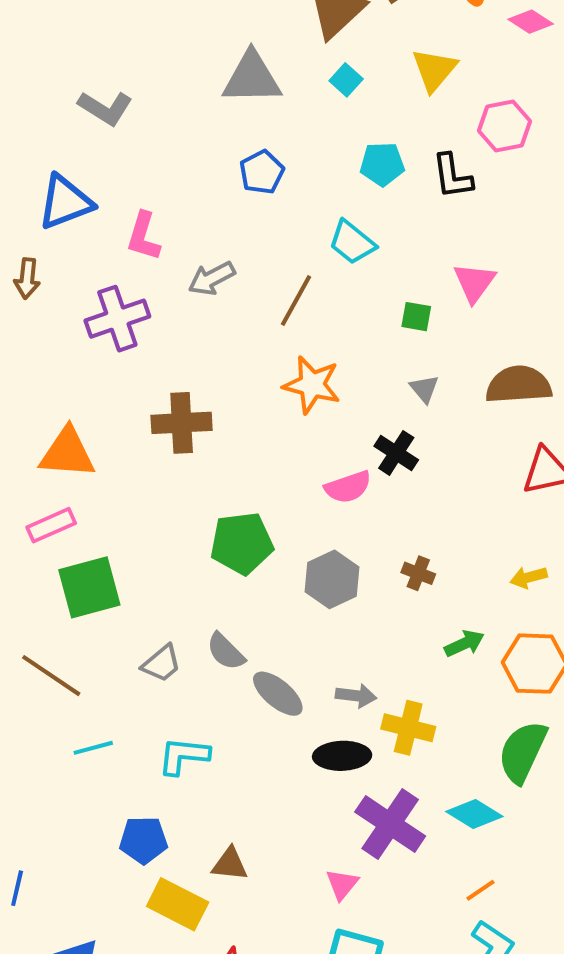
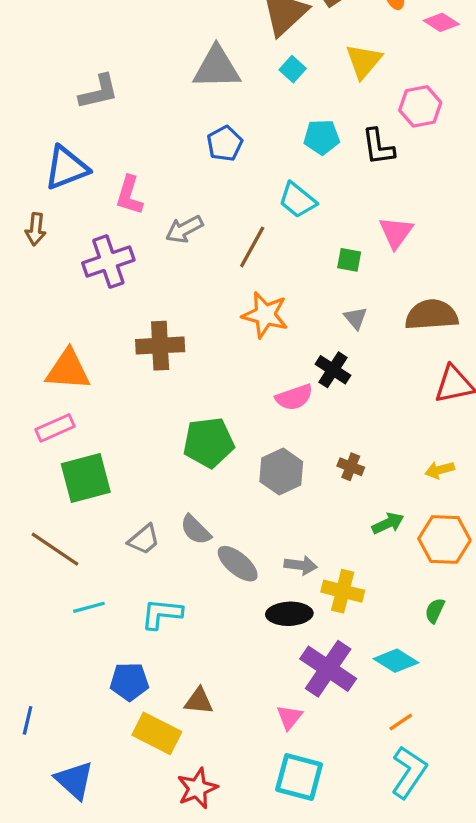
gray L-shape: (105, 108) -> (99, 92), turned -45
green semicircle: (523, 752) -> (435, 611), size x0.5

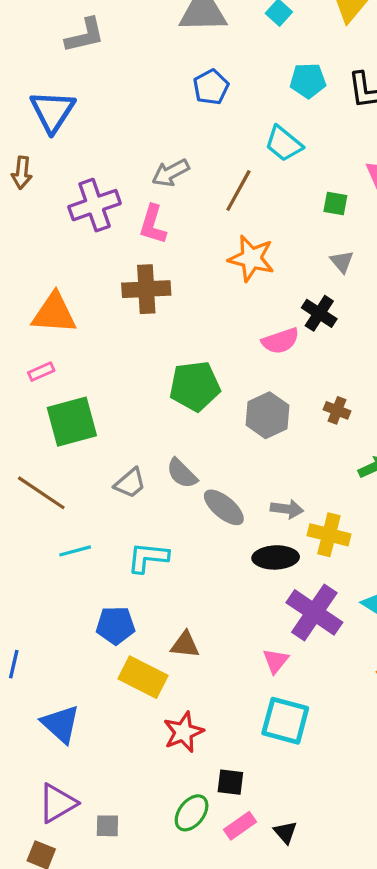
blue triangle: (66, 168) -> (53, 111), turned -36
pink L-shape: (129, 195) -> (153, 224), moved
pink rectangle: (55, 428) -> (41, 372), size x0.7

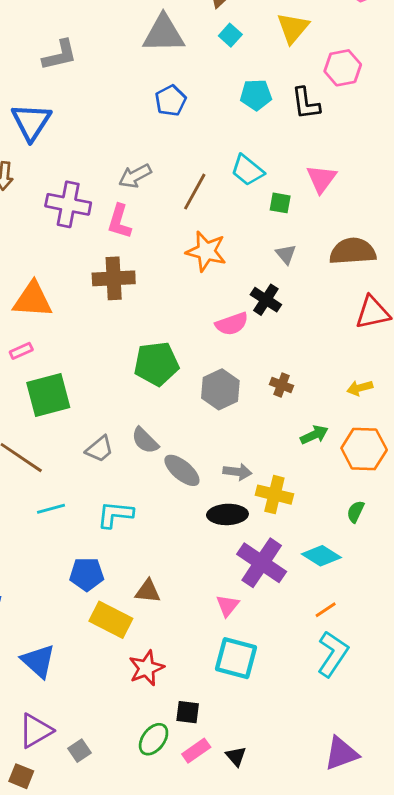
cyan trapezoid: (284, 144) -> (247, 170), moved
purple cross: (95, 205) -> (68, 204), turned 30
gray square: (107, 826) -> (80, 751), turned -35

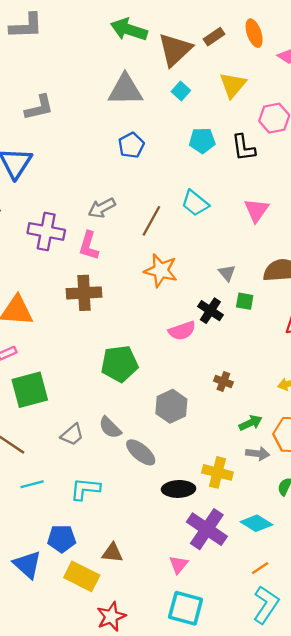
green square: (280, 203) -> (245, 301), moved
gray hexagon: (220, 389) -> (171, 406), moved
gray arrow: (237, 472) -> (258, 454), moved
blue triangle: (38, 661) -> (27, 565), moved

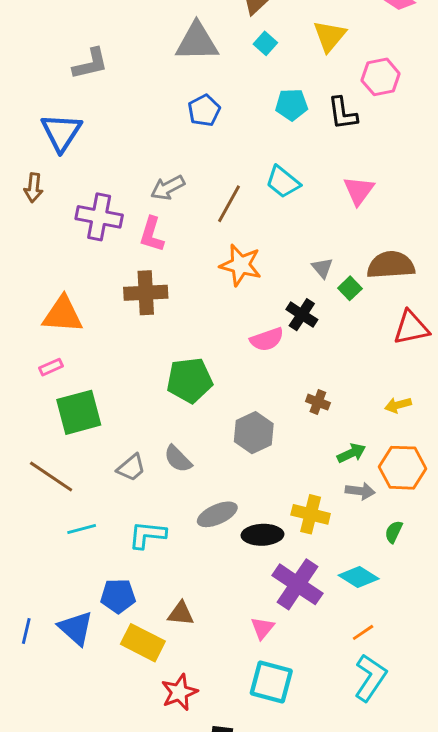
green square: (245, 301) -> (350, 288), moved, turned 36
gray ellipse: (141, 452) -> (217, 514), moved, turned -64

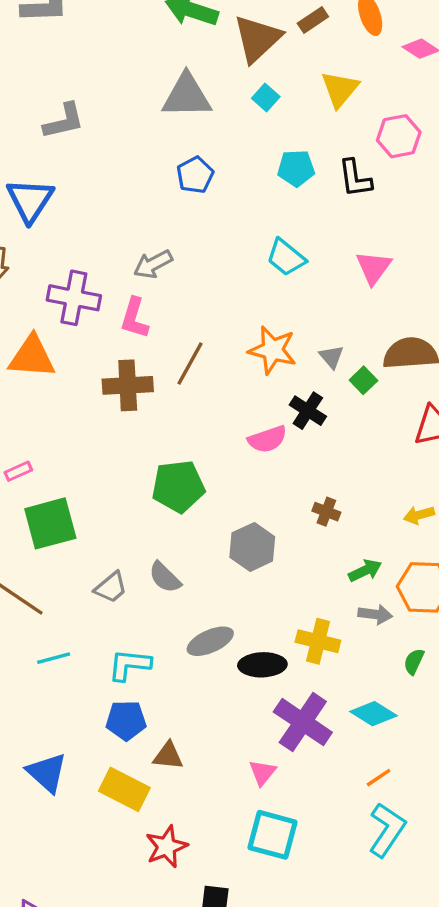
brown line: (229, 204) -> (190, 363), moved
orange star: (241, 265) -> (273, 350), moved
orange triangle: (63, 315) -> (32, 357), moved
blue pentagon: (118, 596) -> (126, 720), moved

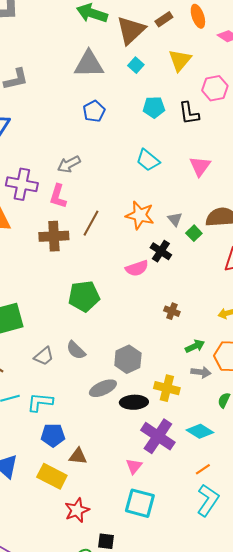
gray hexagon: (252, 547) -> (128, 359), moved
cyan L-shape: (129, 665) -> (40, 402), moved

